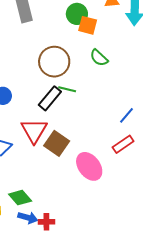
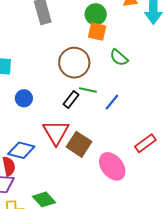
orange square: (88, 25) -> (97, 32), moved
black rectangle: (50, 98) -> (71, 99), size x0.7
blue line: (126, 115) -> (112, 102), moved

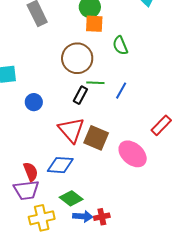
green semicircle: (119, 58) -> (120, 46), turned 36
blue diamond: (21, 150) -> (60, 165), moved

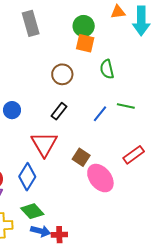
brown circle: (77, 58) -> (62, 74), size x0.7
green line: (95, 83) -> (126, 106), moved
brown square: (96, 138) -> (81, 157), moved, size x0.7
blue diamond: (60, 165) -> (27, 177), turned -72

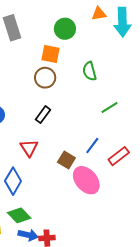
orange square: (85, 43) -> (50, 54), moved
green line: (126, 106) -> (110, 107), turned -42
blue line: (100, 114) -> (92, 145), moved
red triangle: (44, 144) -> (29, 148), size x0.7

